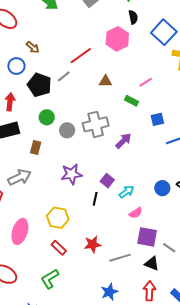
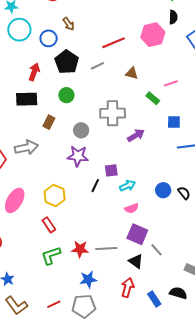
gray line: (64, 76) -> (97, 66), moved
gray circle: (67, 130) -> (81, 130), moved
purple square: (107, 181) -> (111, 170), turned 32
red star: (93, 244) -> (80, 249), moved
green L-shape: (50, 279) -> (51, 255), moved

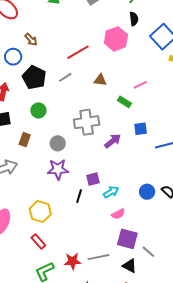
blue square: (174, 122) -> (141, 129), moved

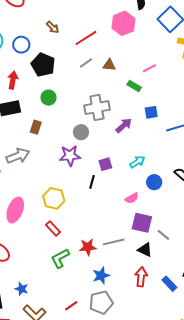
brown arrow: (31, 40) -> (53, 27), moved
gray line: (65, 77) -> (86, 63), moved
gray circle: (58, 143) -> (81, 132), moved
cyan arrow: (111, 192) -> (137, 162), moved
blue circle: (147, 192) -> (154, 182), moved

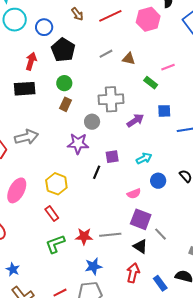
red line: (86, 38) -> (110, 16), moved
brown rectangle: (36, 127) -> (65, 104), moved

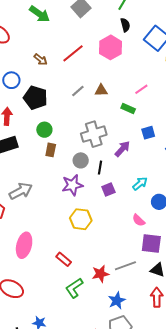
black line: (97, 172) -> (100, 168), moved
yellow hexagon: (56, 184) -> (81, 219), moved
pink semicircle: (134, 194) -> (139, 220), turned 80

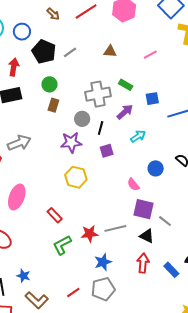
gray line: (78, 91) -> (70, 52), moved
green rectangle: (128, 108) -> (126, 85), moved
cyan arrow: (140, 184) -> (138, 136), moved

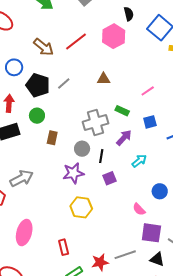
brown arrow: (53, 14) -> (44, 47), size x1.5
pink line: (150, 55) -> (148, 91), moved
green circle: (49, 84) -> (37, 116), moved
red rectangle: (55, 215) -> (64, 247), turned 35

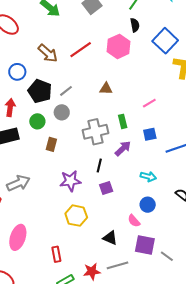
green rectangle: (122, 111) -> (123, 121), turned 48
gray circle: (82, 149) -> (62, 112), moved
cyan arrow: (139, 161) -> (148, 176), moved, turned 49
blue circle: (160, 191) -> (148, 205), moved
black triangle: (157, 259) -> (110, 238), moved

